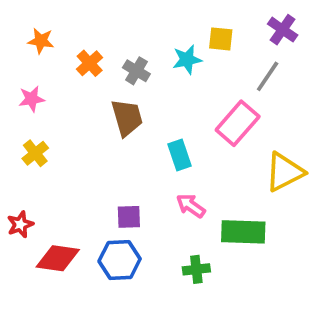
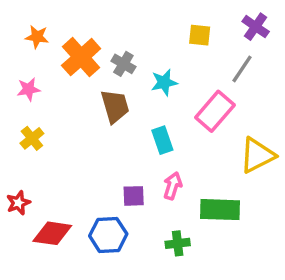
cyan star: (187, 60) -> (164, 82), moved
orange cross: (90, 63) -> (81, 57), size x1.6
pink arrow: (191, 206) -> (173, 186), turned 72
purple square: (129, 217) -> (134, 196), moved

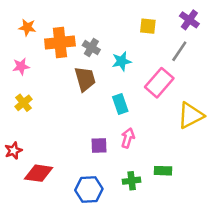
orange cross: (81, 57) -> (60, 42), turned 36
green rectangle: (220, 210) -> (163, 171), moved, size x0.6
blue hexagon: (108, 235) -> (89, 190), moved

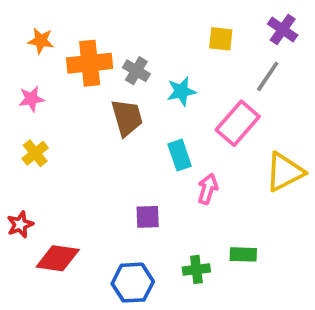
pink arrow: (128, 138) -> (208, 189), moved

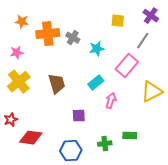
brown trapezoid: (127, 118) -> (57, 84), moved
yellow cross: (35, 153) -> (19, 82), size x1.6
cyan rectangle: (180, 155) -> (96, 83), turned 70

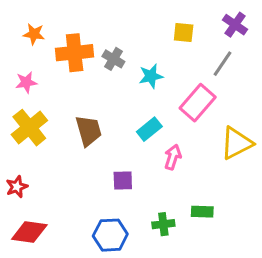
red diamond: (31, 138) -> (29, 232), moved

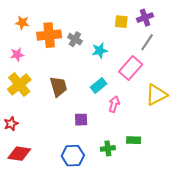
purple cross: (235, 25) -> (145, 18), moved, turned 35

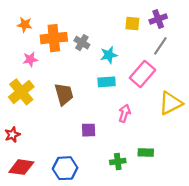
pink star: (17, 55) -> (30, 59), moved
cyan rectangle: (99, 86) -> (107, 82), moved, turned 35
blue hexagon: (73, 156) -> (65, 168), moved

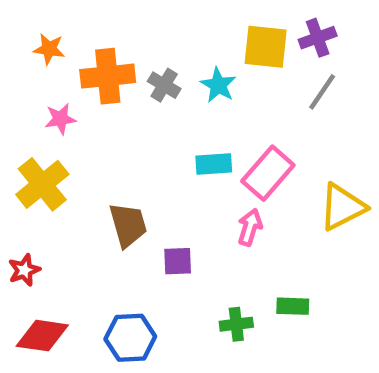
yellow square: (132, 24) -> (266, 47), size x1.5
cyan star: (109, 55) -> (218, 85), moved, turned -30
pink rectangle: (142, 74) -> (268, 173), moved
brown trapezoid: (64, 94) -> (128, 225), moved

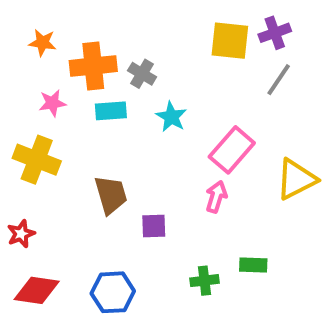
cyan star: (218, 85) -> (171, 117), moved
cyan rectangle: (214, 164) -> (111, 111), moved
yellow cross: (42, 184) -> (37, 160), turned -30

